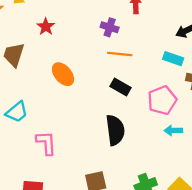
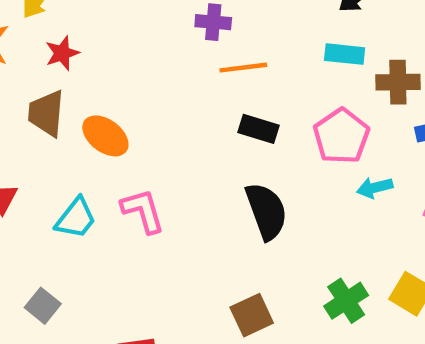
red star: (46, 27) -> (62, 53), moved, turned 30
orange ellipse: (63, 74) -> (105, 136), moved
pink L-shape: (46, 143) -> (143, 211), moved

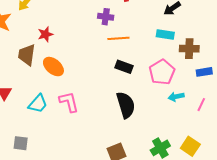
red star: (62, 53) -> (45, 34), moved
gray square: (43, 306) -> (21, 143), turned -35

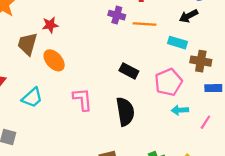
orange line: (118, 38) -> (145, 24), moved
pink L-shape: (69, 102) -> (83, 99), moved

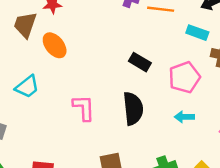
pink L-shape: (83, 99) -> (84, 108), moved
cyan arrow: (180, 110) -> (184, 117), moved

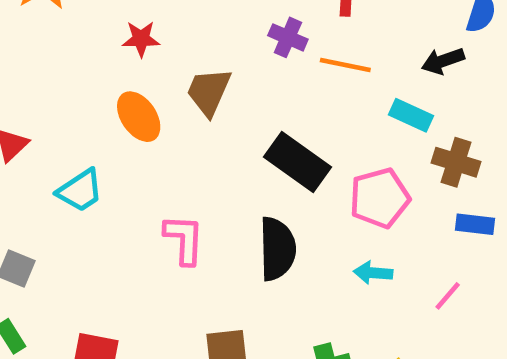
brown trapezoid: (25, 25) -> (209, 92), moved
black rectangle: (140, 62) -> (297, 162), size x1.5

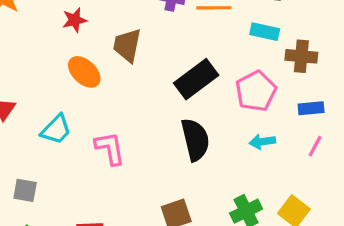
black rectangle: (297, 162) -> (196, 79), turned -60
blue rectangle: (475, 224) -> (311, 108), moved
pink L-shape: (184, 239) -> (110, 148), moved

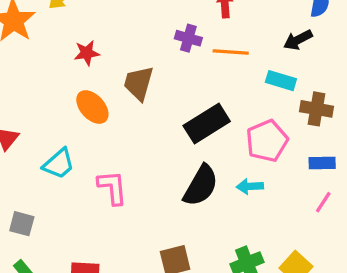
black semicircle: (195, 140) -> (201, 186), turned 39
cyan arrow: (262, 142) -> (250, 186), moved

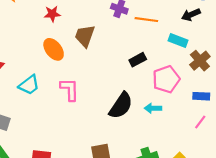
brown cross: (316, 109) -> (200, 61), turned 36
black rectangle: (207, 124) -> (138, 60), moved, size x0.6
pink L-shape: (112, 187) -> (70, 89), moved

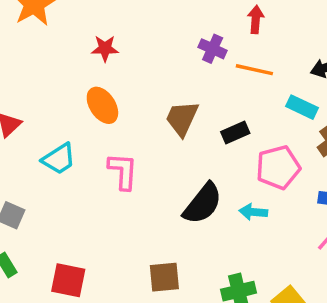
brown trapezoid: (85, 36) -> (182, 118), moved

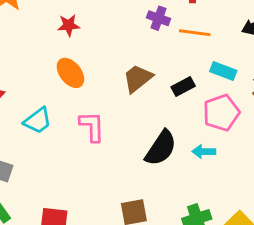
cyan rectangle: (302, 107) -> (223, 71), moved
brown trapezoid: (182, 118) -> (138, 78), turned 32

